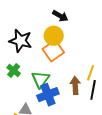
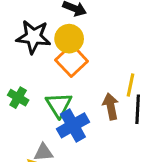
black star: (21, 41) -> (33, 37), moved

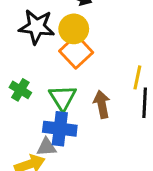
brown arrow: (111, 106) -> (102, 104), moved
blue cross: (73, 125) -> (60, 129), moved, turned 36

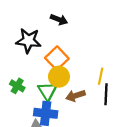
yellow circle: (74, 29) -> (59, 77), moved
brown arrow: (102, 104) -> (75, 96), turned -96

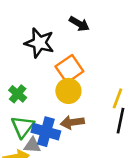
green triangle: (47, 91) -> (23, 127), moved
brown arrow: (75, 96) -> (72, 122), moved

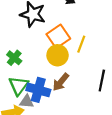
yellow line: (118, 98) -> (81, 44), moved
brown arrow: (72, 122) -> (61, 82), turned -42

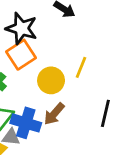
orange square: (58, 36) -> (21, 55), moved

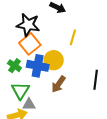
yellow line: (81, 67) -> (73, 37), moved
blue cross: (26, 123) -> (38, 66), moved

